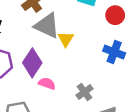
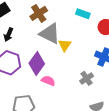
gray cross: (85, 92) -> (87, 78), moved

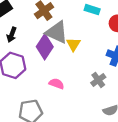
purple diamond: (37, 63) -> (45, 47), moved

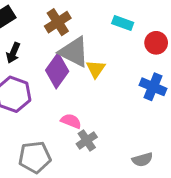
gray cross: (98, 80) -> (87, 140), moved

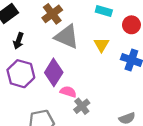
yellow triangle: (96, 69) -> (101, 45), moved
purple diamond: (57, 71) -> (54, 72), moved

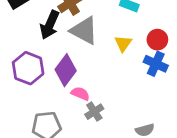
red circle: (131, 25) -> (157, 40), moved
black arrow: (18, 41) -> (50, 25), moved, size x1.5

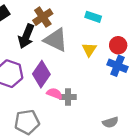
gray cross: (94, 112) -> (68, 97), moved, turned 35

